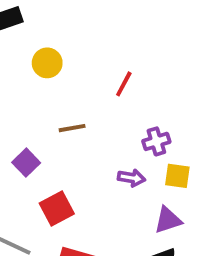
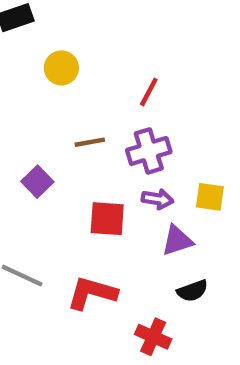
purple cross: (156, 141) -> (149, 151), moved, size x1.4
red square: (57, 209) -> (107, 219), moved, turned 32
purple triangle: (168, 220) -> (177, 241), moved

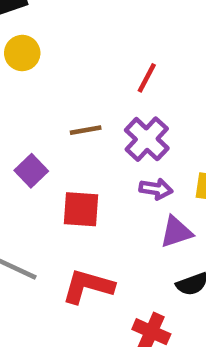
yellow circle: (61, 68) -> (22, 53), moved
purple cross: (149, 151) -> (147, 139), turned -30
red square: (107, 219) -> (81, 209), moved

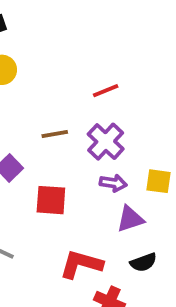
red line: (147, 78) -> (106, 91), turned 40
red L-shape: (88, 286) -> (81, 264), moved

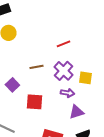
yellow square: (158, 181) -> (85, 78), moved

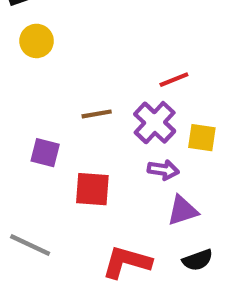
red line: (63, 44) -> (174, 80), moved
purple square: (12, 85) -> (45, 153), turned -32

